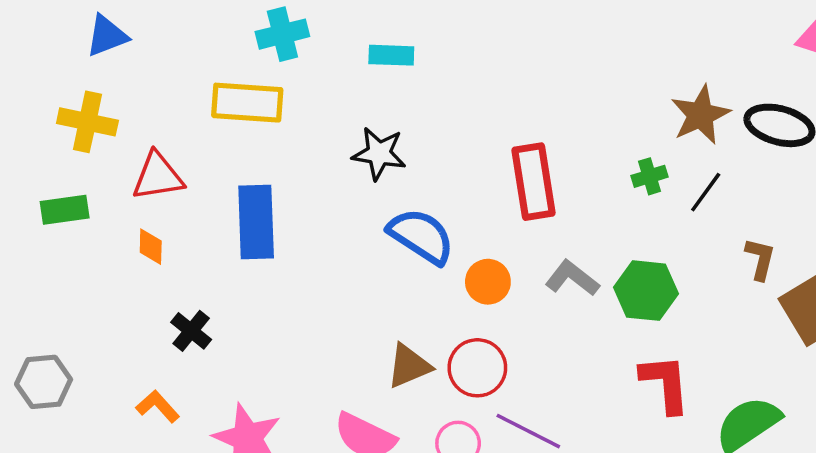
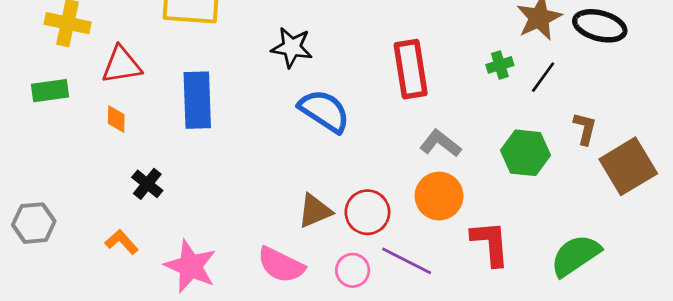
orange circle: (488, 282) -> (439, 196), moved, size x1.4
green hexagon: (646, 291) -> (526, 153), moved
red L-shape: (665, 384) -> (490, 243), moved

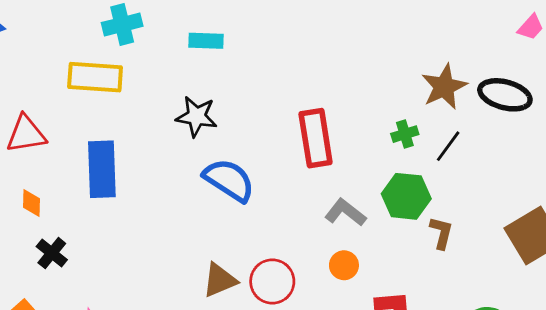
orange diamond: (116, 119) -> (32, 203), moved
brown L-shape: (585, 128) -> (441, 233), moved
green hexagon: (526, 153) -> (406, 196), moved
orange circle: (439, 196) -> (344, 265), size x0.6

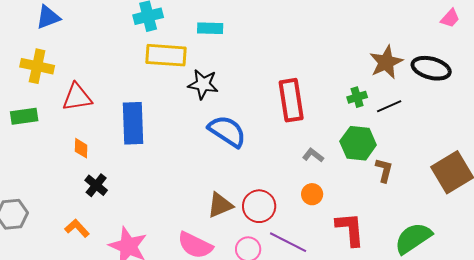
yellow rectangle: (95, 77) -> (166, 55), moved
black line: (448, 146) -> (389, 106), turned 30
gray L-shape: (345, 213) -> (313, 155), size x0.7

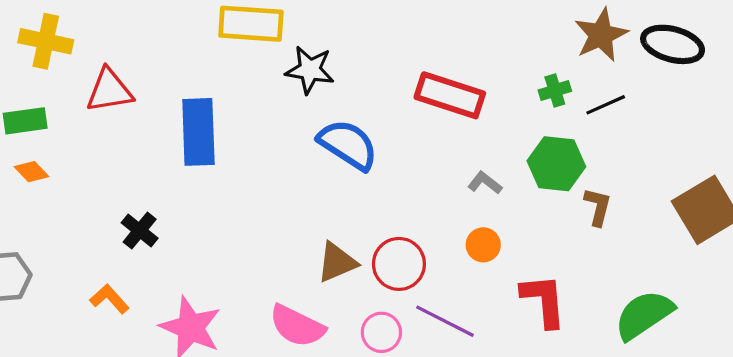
red rectangle: (291, 100) -> (450, 95), turned -63
orange diamond: (81, 148) -> (31, 172), moved, turned -45

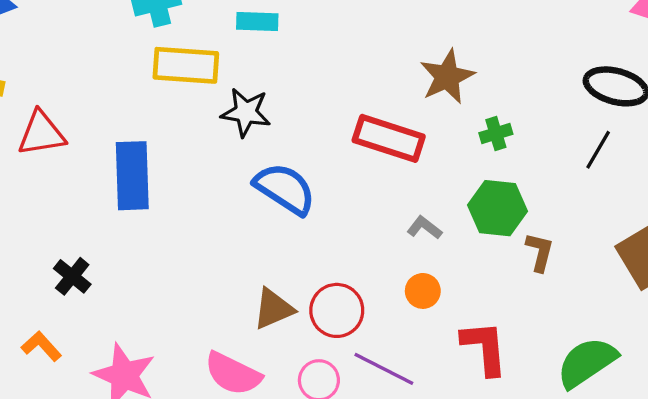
brown star: (601, 35) -> (447, 77), moved
black line: (606, 105) -> (598, 150), moved, turned -36

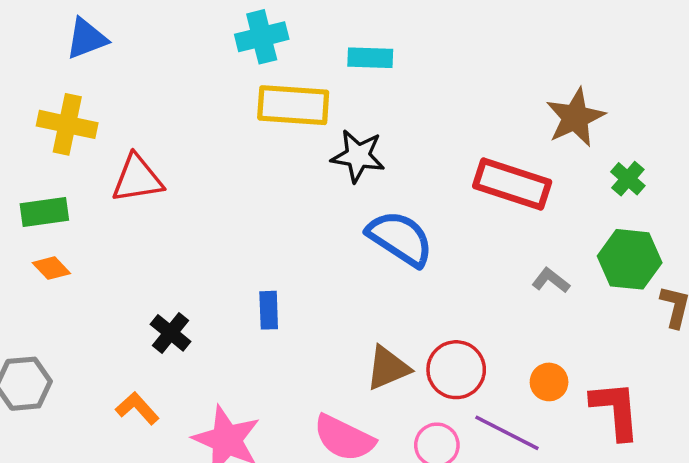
green cross: (496, 134) -> (628, 179), turned -32
blue rectangle: (132, 176) -> (269, 310), moved, size x0.5
orange circle: (423, 291) -> (549, 382), moved

